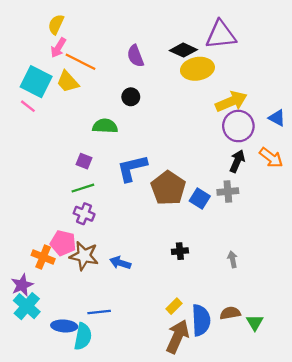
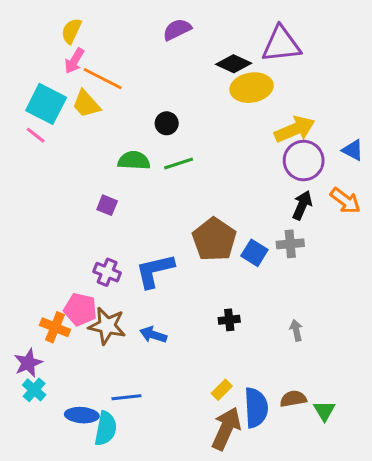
purple semicircle: (135, 56) -> (177, 29), moved, turned 85
blue L-shape: (132, 168) -> (155, 271), moved
green line: (83, 188) -> (179, 163), moved
cyan cross: (27, 306) -> (34, 390), size x0.7

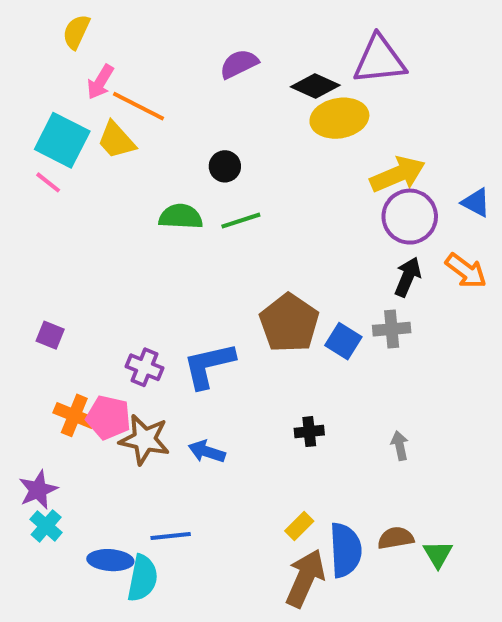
purple semicircle: (177, 29) -> (239, 64), moved
yellow semicircle: (71, 31) -> (76, 32), moved
purple square: (107, 205) -> (50, 335), moved
orange cross: (55, 327) -> (74, 415), moved

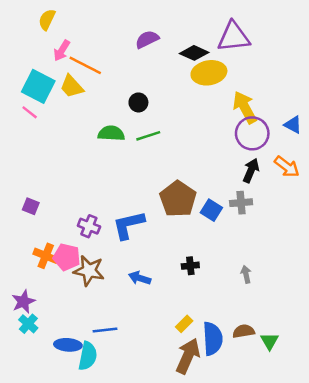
yellow arrow: (398, 174) -> (245, 107), turned -96
blue arrow: (207, 452) -> (140, 278), moved

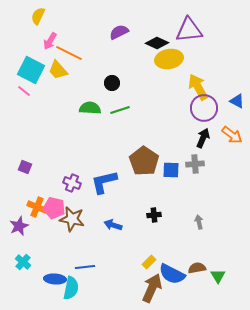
blue square: (211, 210) -> (171, 170), turned -30
purple star: (23, 302) -> (19, 226), moved
blue semicircle: (213, 339) -> (172, 274), turned 120

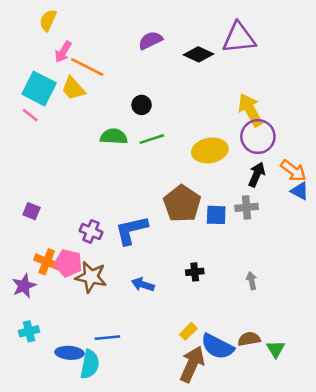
yellow ellipse: (169, 59) -> (210, 150), moved
blue triangle: (237, 101) -> (300, 191), moved
cyan cross: (23, 262) -> (29, 331), turned 35

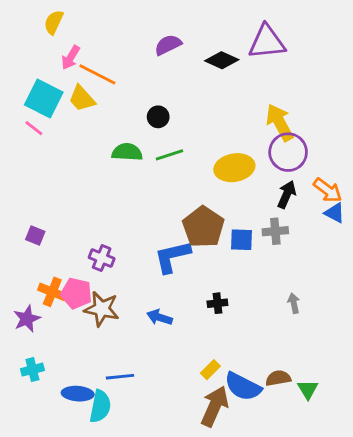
blue L-shape: (131, 230) -> (172, 257), moved
gray arrow: (252, 281) -> (294, 303), moved

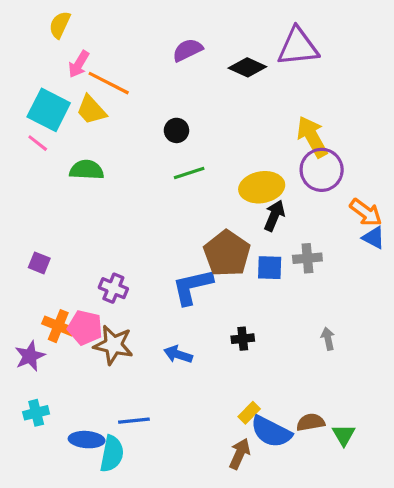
green semicircle: (127, 152) -> (87, 170), moved
black arrow: (287, 194) -> (274, 216), moved
yellow rectangle: (210, 370) -> (249, 413), moved
brown arrow: (215, 406) -> (240, 454), size x0.7

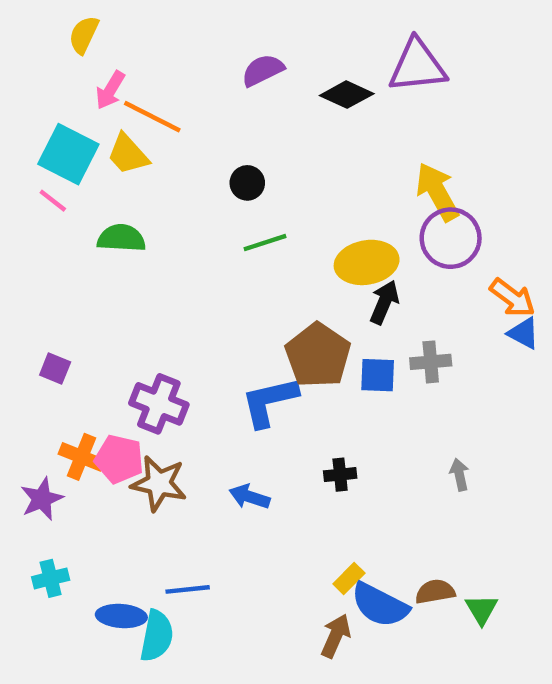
purple cross: (113, 288) -> (159, 404), size x1.4

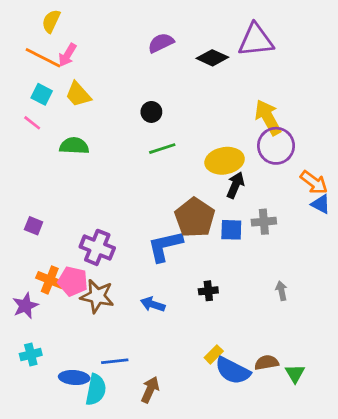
orange line: (152, 117) -> (43, 58), moved
cyan square: (68, 154) -> (42, 94), size x0.6
brown arrow: (336, 636) -> (150, 390), moved

